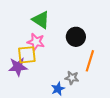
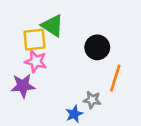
pink star: (36, 42) -> (36, 61), moved
yellow square: (27, 55) -> (35, 40), moved

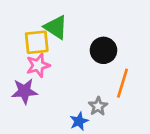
pink star: (36, 61) -> (38, 65), turned -30
gray star: (92, 100) -> (98, 106), turned 30

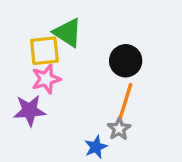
orange line: (123, 83) -> (126, 101), moved

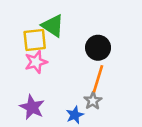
purple star: (29, 110) -> (32, 107), moved, turned 30

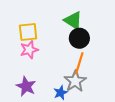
green triangle: (53, 26) -> (73, 20), moved
gray star: (93, 101) -> (75, 81), size x1.5

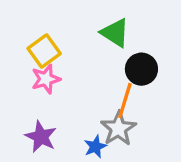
yellow square: (28, 32) -> (44, 51), turned -30
black circle: (79, 38) -> (141, 69), moved

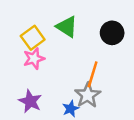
green triangle: (115, 33) -> (67, 27), moved
black circle: (141, 69) -> (112, 33), moved

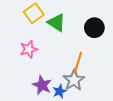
yellow square: (33, 38) -> (34, 13), moved
purple star: (30, 101) -> (42, 85), moved

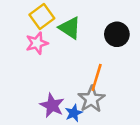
pink star: (29, 49) -> (37, 43), moved

